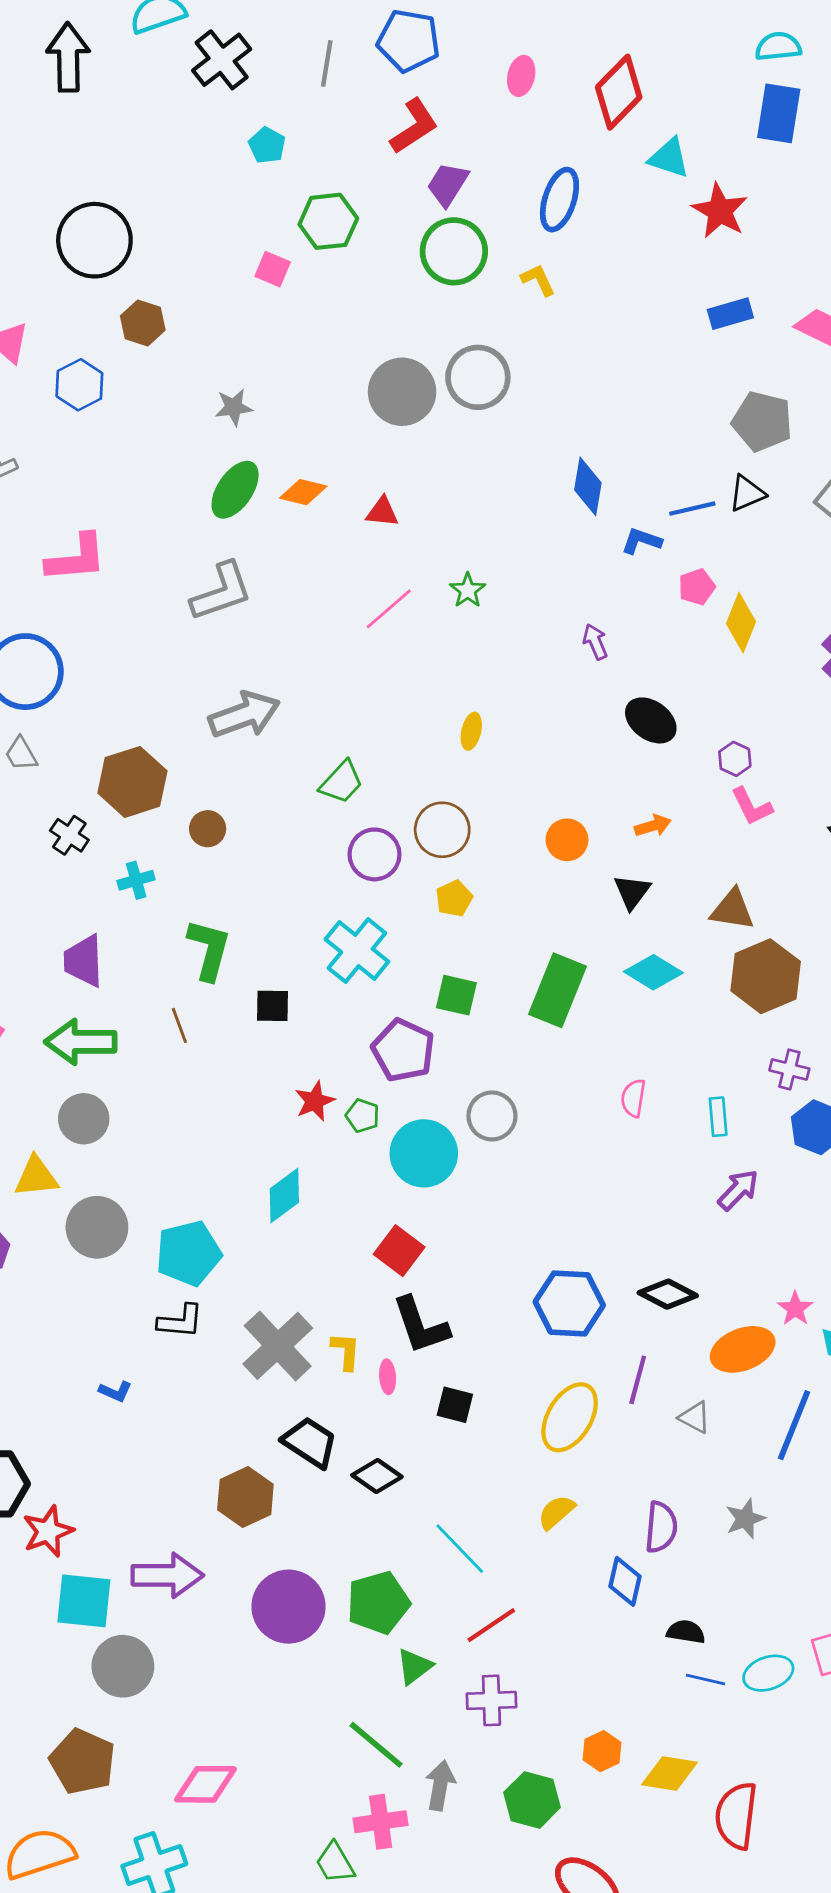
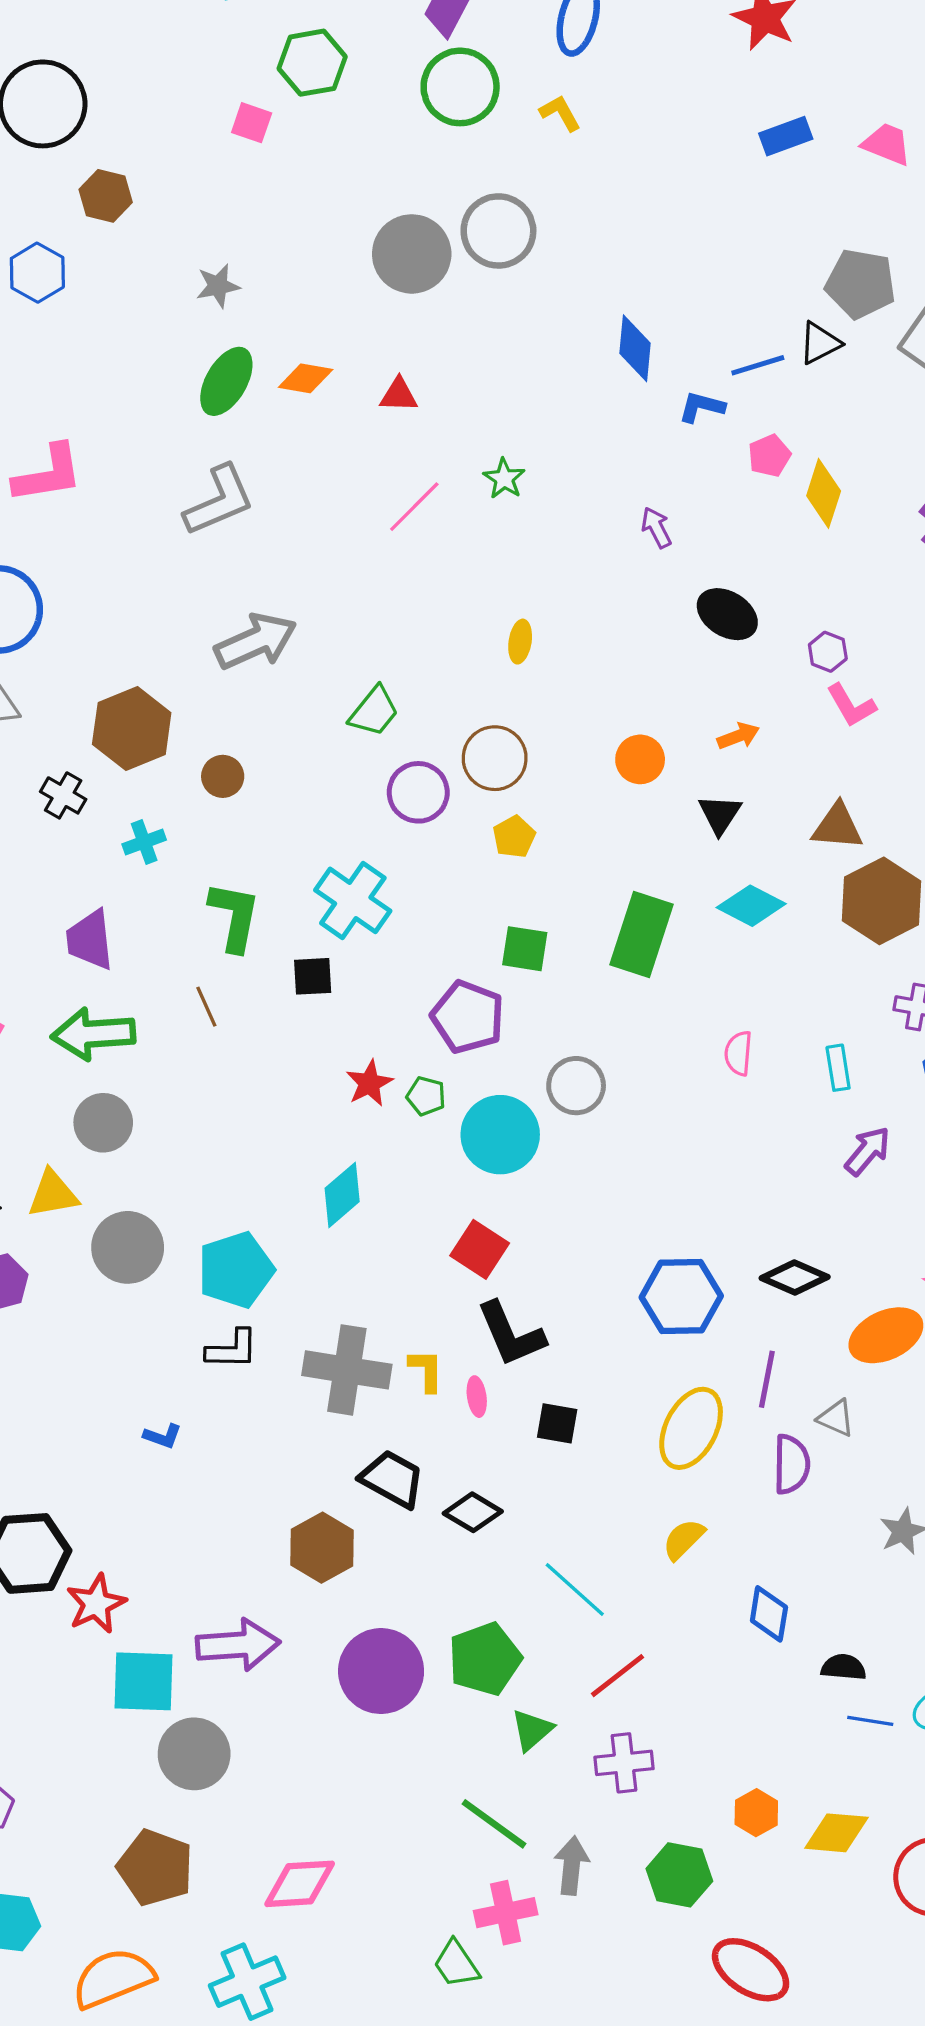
gray pentagon: (762, 421) -> (861, 284), moved
cyan cross: (357, 951) -> (353, 900), moved
gray cross: (278, 1346) -> (347, 1370), turned -34
purple semicircle: (661, 1527) -> (791, 1464), moved

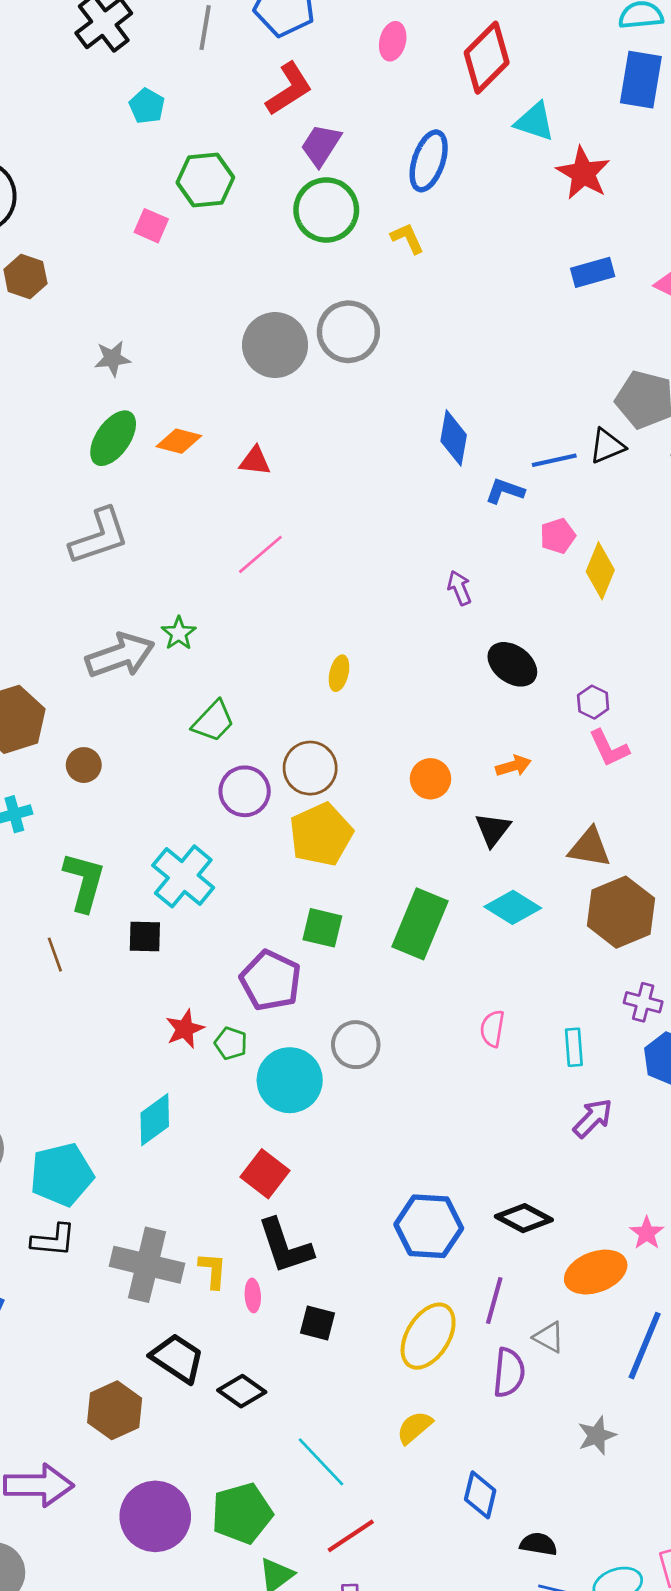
green star: (504, 479) -> (179, 633), moved
yellow pentagon: (514, 837) -> (321, 834), size x1.8

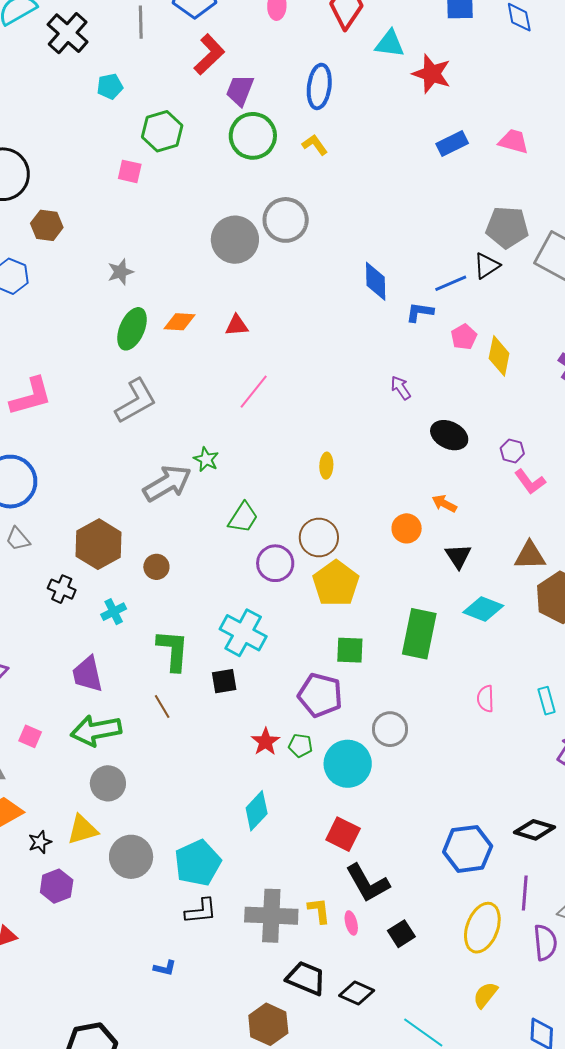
cyan pentagon: (147, 106) -> (110, 86), turned -30
orange arrow: (513, 766) -> (444, 504), moved, turned -125
black square: (317, 1323) -> (401, 934), turned -36

